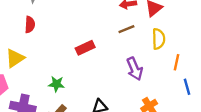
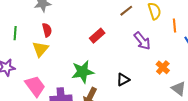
yellow triangle: (15, 58) -> (40, 49), moved
green star: (56, 84) -> (83, 72), size x1.6

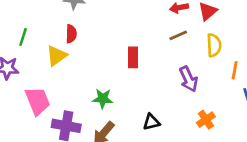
green line: (15, 33) -> (23, 37), moved
red rectangle: (97, 36) -> (133, 57), turned -63
green star: (83, 72) -> (103, 99), size x0.7

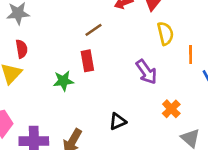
brown line: (178, 35) -> (93, 30), moved
green star: (103, 99) -> (63, 81), moved

